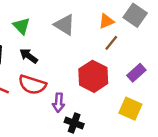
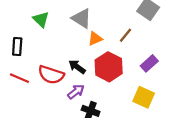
orange triangle: (106, 21) -> (95, 39), moved
black arrow: (29, 56) -> (77, 67), moved
purple arrow: (59, 103) -> (76, 92), turned -132

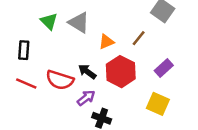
gray triangle: (82, 18) -> (79, 23), moved

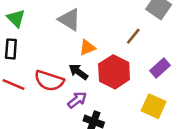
green triangle: (49, 21) -> (16, 18), moved
orange triangle: (106, 42) -> (87, 48), moved

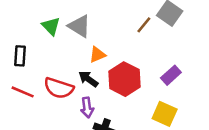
green triangle: (16, 18) -> (51, 26), moved
brown line: (133, 36) -> (144, 25), moved
purple arrow: (77, 100) -> (87, 107), turned 120

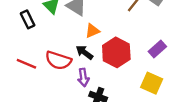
black rectangle: (20, 56) -> (28, 19), moved, turned -30

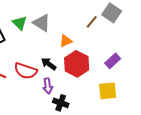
orange triangle: (92, 31) -> (66, 41), moved
yellow square: (152, 83) -> (108, 91), turned -30

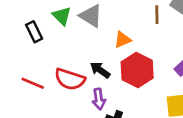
brown line: (92, 22) -> (157, 15), turned -40

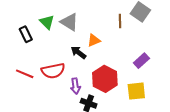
black arrow: (100, 70) -> (78, 53), moved
red hexagon: (137, 70) -> (105, 79), moved
red semicircle: (70, 79) -> (53, 71), turned -30

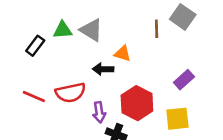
green triangle: (47, 22) -> (63, 30), turned -49
black rectangle: (26, 34) -> (35, 46), turned 63
orange triangle: (94, 40) -> (123, 53), turned 40
black arrow: (78, 53) -> (103, 69), turned -35

